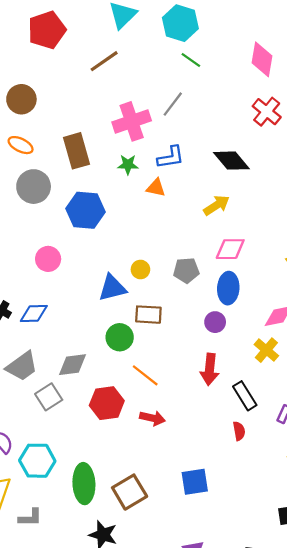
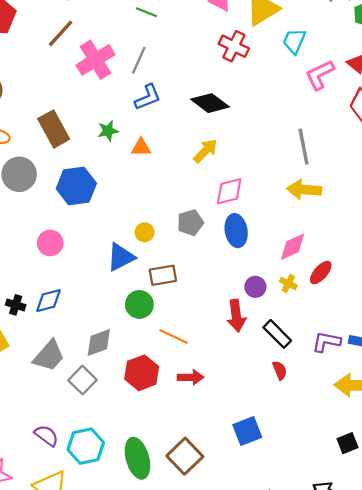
pink cross: (132, 121) -> (96, 60), moved
blue L-shape: (171, 157) -> (148, 97), moved
purple circle: (215, 322) -> (255, 287), moved
yellow cross: (266, 350) -> (288, 284), size x0.7

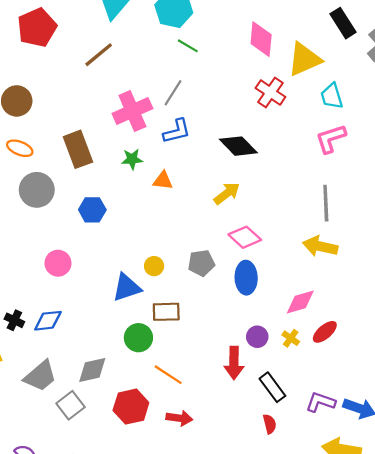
cyan trapezoid: (294, 41) -> (332, 96), turned -48
pink cross: (96, 60) -> (132, 111), moved
pink L-shape: (320, 75) -> (331, 139), moved
blue hexagon: (76, 186) -> (92, 210), size x0.7
pink diamond: (229, 191) -> (245, 237), turned 48

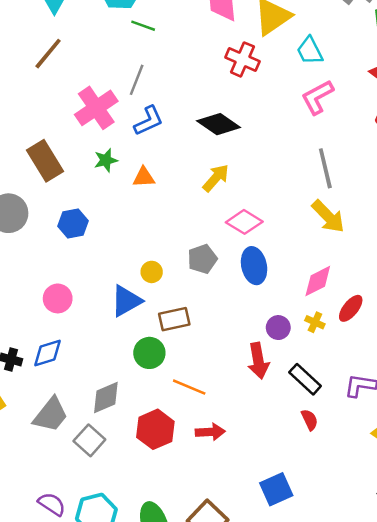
yellow arrow: (320, 246) -> (328, 216), turned -136
pink circle: (58, 263) -> (58, 298), moved

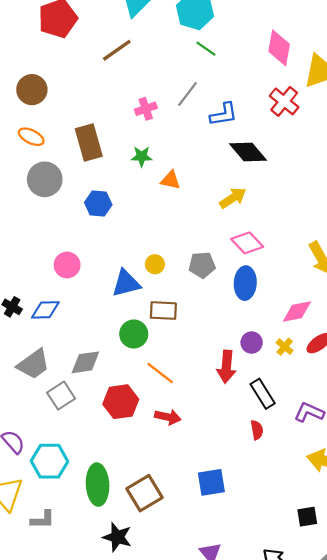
pink cross: (96, 108) -> (146, 109), size x0.6
blue L-shape: (149, 121) -> (224, 114), moved

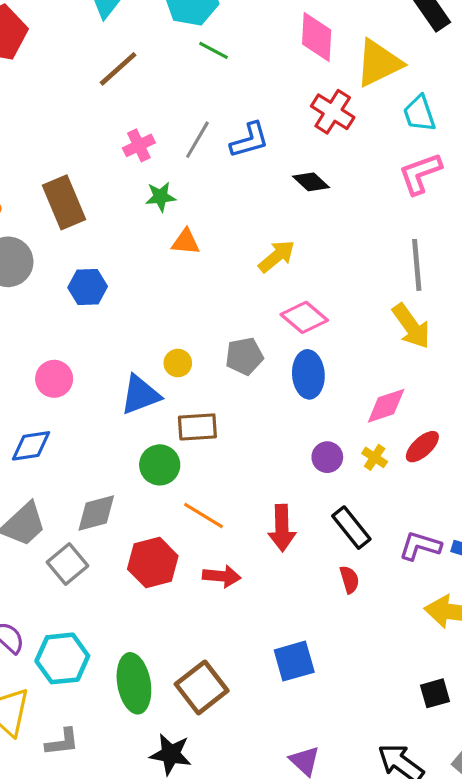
brown line: (117, 50) -> (118, 69), moved
gray line: (187, 94) -> (197, 140), moved
black diamond: (248, 152) -> (311, 182), moved, size x0.7
green star: (142, 156) -> (161, 197), moved
red arrow: (226, 367) -> (282, 528), moved

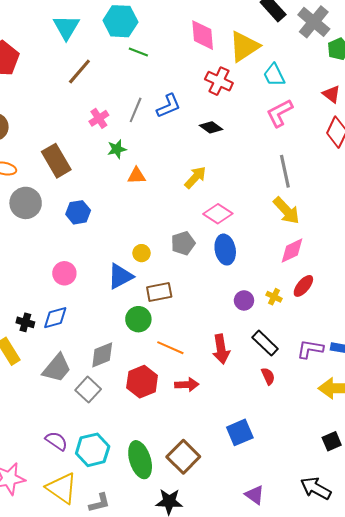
pink diamond: (386, 406) -> (292, 251), moved

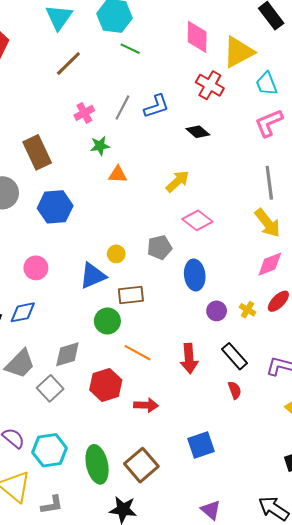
blue hexagon: (78, 212) -> (55, 207), size x1.4
blue ellipse: (225, 250) -> (195, 275), moved
red arrow: (187, 385) -> (146, 405), moved

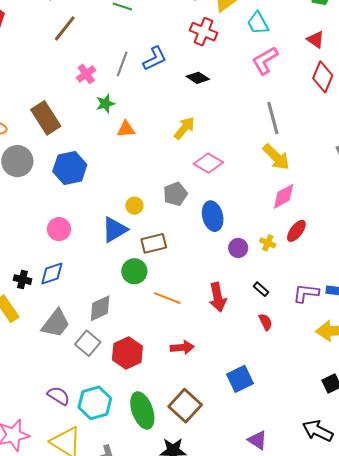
black rectangle: (234, 356) -> (261, 289), size x0.6
red hexagon: (106, 385) -> (127, 353), moved

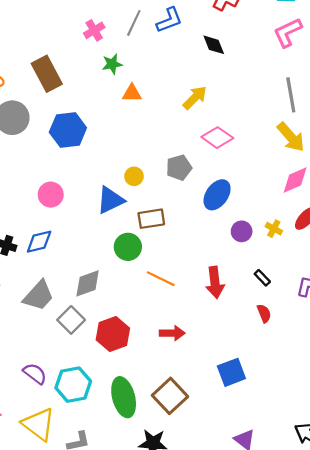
black diamond: (198, 78) -> (214, 45), turned 30
blue ellipse: (213, 216) -> (217, 195), turned 44

